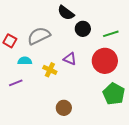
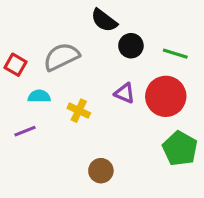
green line: (111, 34) -> (175, 54), turned 35
purple triangle: (70, 59) -> (125, 93), moved

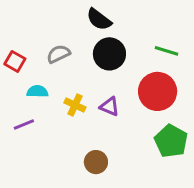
black circle: (131, 46) -> (109, 54), moved, size x1.4
gray semicircle: (61, 57) -> (58, 54), size x0.7
purple triangle: (125, 93) -> (109, 106), moved

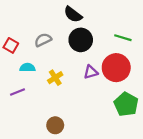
yellow cross: (75, 105) -> (55, 78), turned 32
purple triangle: (109, 106) -> (91, 72), moved, turned -40
brown circle: (96, 162) -> (55, 125), moved

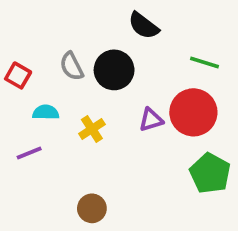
black semicircle: (73, 14) -> (144, 26), moved
gray semicircle: (43, 40) -> (72, 66), turned -91
black circle: (81, 40) -> (114, 70), moved

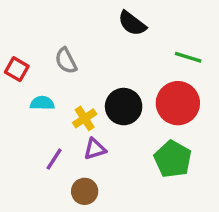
black circle: (114, 70) -> (124, 107), moved
purple triangle: (151, 120) -> (95, 149), moved
purple line: (29, 153) -> (54, 159), moved, turned -35
green pentagon: (210, 173) -> (173, 159), moved

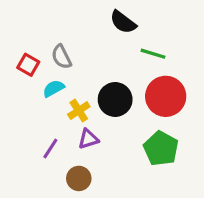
green line: (188, 57) -> (153, 54), moved
red square: (17, 69) -> (28, 65), moved
cyan semicircle: (42, 103) -> (54, 88), moved, turned -30

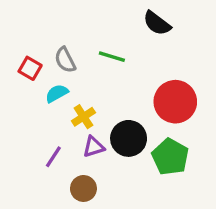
black semicircle: (123, 22) -> (157, 23), moved
green line: (153, 54) -> (112, 57), moved
black circle: (115, 99) -> (129, 138), moved

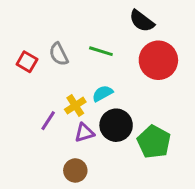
cyan semicircle: (57, 93) -> (102, 93), moved
red circle: (175, 102) -> (158, 60), moved
purple line: (53, 157) -> (48, 121), moved

